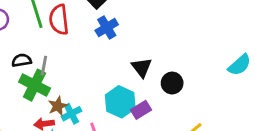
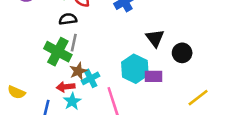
black semicircle: (22, 60) -> (68, 19), moved
gray line: (44, 66) -> (74, 43), moved
purple rectangle: (141, 110) -> (153, 76), turned 30

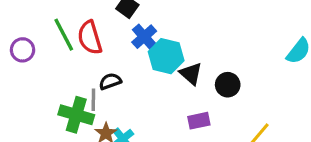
black semicircle: (68, 19) -> (110, 81), moved
cyan hexagon: (135, 69) -> (166, 56), moved

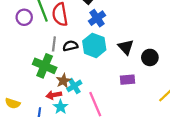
purple circle: (23, 50) -> (24, 17), moved
cyan hexagon: (166, 56) -> (94, 45), moved
gray line: (93, 100) -> (54, 44), moved

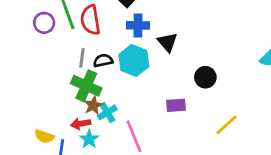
blue cross: (97, 18) -> (138, 25), turned 35
black triangle: (126, 47) -> (167, 42), moved
green cross: (45, 66) -> (86, 86), moved
yellow semicircle: (13, 103) -> (44, 136), moved

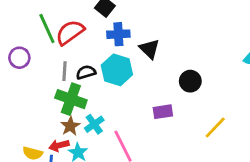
red semicircle: (90, 20) -> (70, 32), turned 68
purple circle: (44, 23) -> (19, 58), moved
brown star: (93, 105) -> (70, 126), moved
red arrow: (81, 124) -> (59, 145), moved

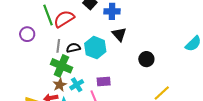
blue cross: (118, 34) -> (112, 11), moved
purple rectangle: (163, 112) -> (104, 81), moved

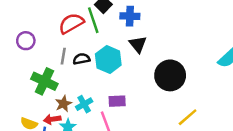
green line: (48, 15) -> (93, 20), moved
black circle: (146, 59) -> (170, 75), size x1.6
green cross: (61, 66) -> (44, 81), moved

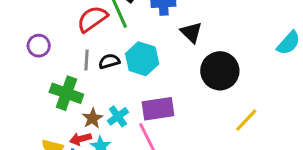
black triangle: (138, 44) -> (191, 32), moved
purple rectangle: (117, 101) -> (158, 109), size x1.5

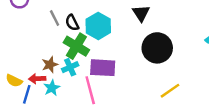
gray line: (86, 60) -> (55, 18), turned -42
black semicircle: (109, 61) -> (72, 23), turned -112
green cross: (66, 93) -> (76, 46), moved

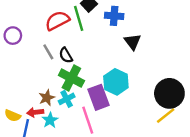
cyan hexagon: (98, 26) -> (116, 82), moved
black circle: (157, 48) -> (169, 93), moved
purple rectangle: (103, 68) -> (99, 97), turned 70

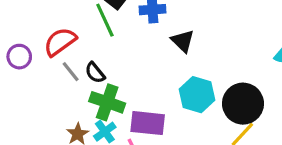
red semicircle: (57, 21) -> (60, 42), moved
cyan hexagon: (116, 82) -> (197, 95), moved
purple rectangle: (99, 97) -> (148, 123), turned -55

